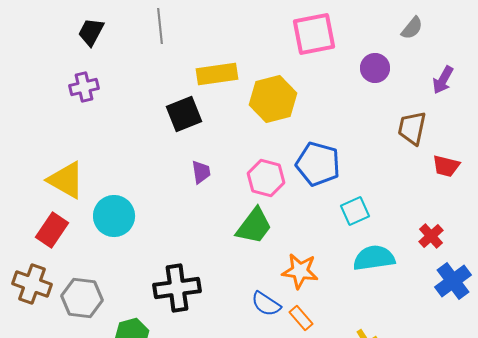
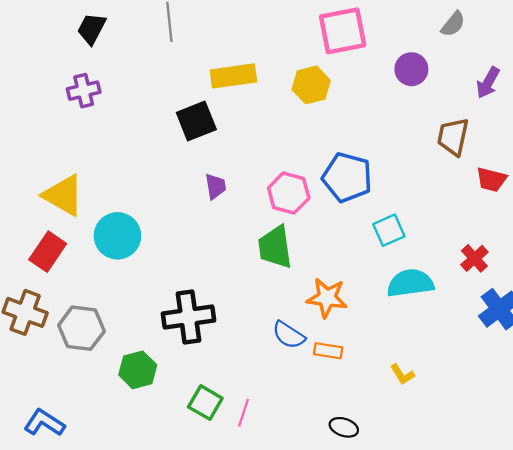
yellow hexagon: (273, 99) -> (311, 85), moved, size x0.7
green trapezoid: (254, 226) -> (275, 247), turned 135
orange rectangle: (301, 318) -> (328, 351), turned -40

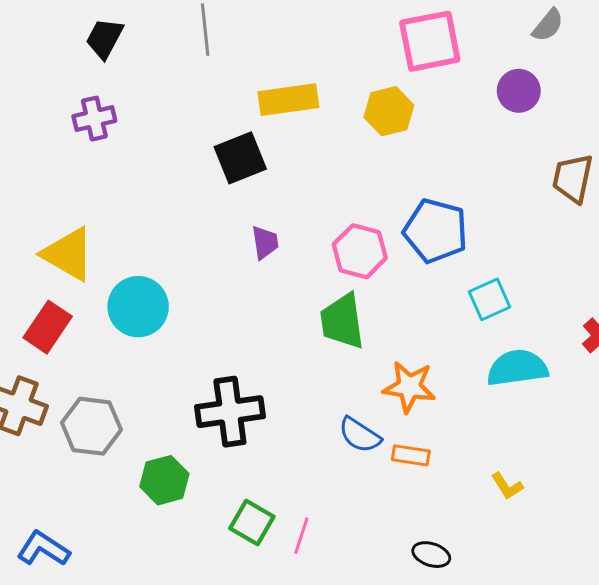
gray semicircle: (453, 24) -> (548, 25), moved

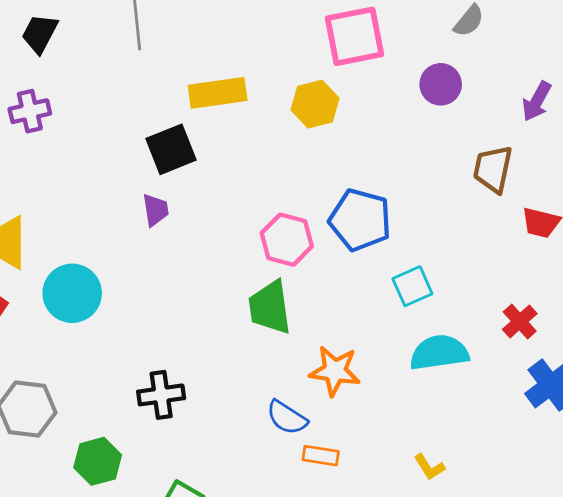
purple trapezoid: (265, 242) -> (155, 210), moved
black cross: (230, 412) -> (161, 395), size x0.7
orange rectangle: (411, 455) -> (321, 456), moved

